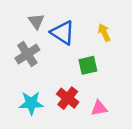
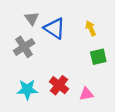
green square: (88, 65) -> (98, 57), moved

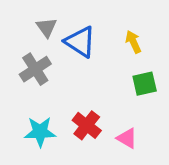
pink triangle: (86, 94) -> (127, 138), turned 40

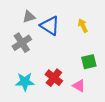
gray triangle: (47, 27) -> (29, 17), turned 48
green square: (145, 84) -> (89, 62), moved

